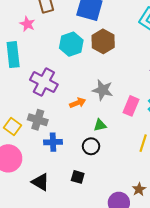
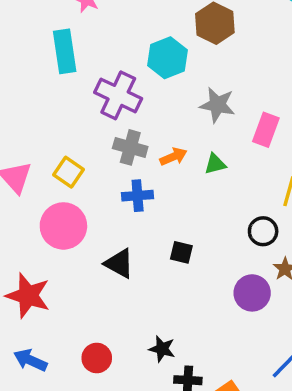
cyan hexagon: (71, 44) -> (168, 58), moved
orange arrow: (78, 103) -> (173, 157), moved
gray cross: (38, 120) -> (130, 147), moved
black circle: (91, 146) -> (263, 231), moved

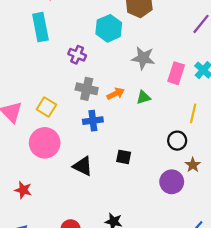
purple cross: (118, 95) -> (77, 55), size x0.6
red star: (28, 296) -> (23, 190), size x0.6

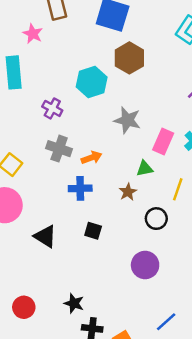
green triangle: (143, 97) -> (145, 168), moved
blue cross: (93, 121) -> (80, 188), moved
brown star: (193, 165) -> (128, 192), moved

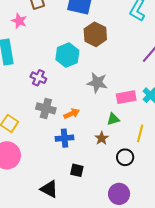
pink rectangle: (163, 141) -> (126, 97), turned 60
black triangle: (45, 236) -> (49, 189), moved

